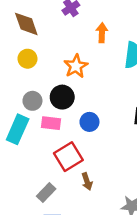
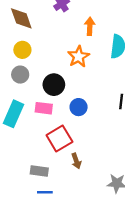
orange star: (76, 66) -> (79, 57), moved
gray circle: (32, 101) -> (20, 75), moved
gray rectangle: (46, 193) -> (39, 171), turned 54

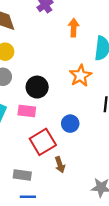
orange star: (79, 57) -> (80, 76), moved
blue circle: (79, 107) -> (70, 124), moved

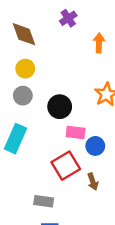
pink rectangle: (27, 111) -> (76, 132), moved
brown arrow: (60, 165) -> (93, 182), moved

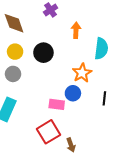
black circle: (60, 107) -> (43, 53), moved
blue circle: (95, 146) -> (73, 93), moved

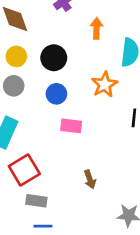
blue circle: (73, 93) -> (56, 94), moved
red square: (49, 132) -> (24, 170), moved

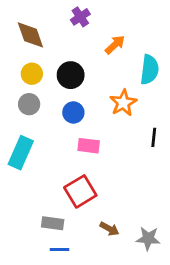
orange arrow: (97, 28) -> (115, 45), turned 45
red square: (24, 170) -> (80, 191), moved
brown arrow: (90, 179) -> (109, 229), moved, turned -42

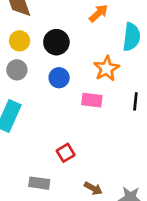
pink rectangle: (89, 146) -> (92, 100), moved
red square: (80, 191) -> (66, 153), size x0.6

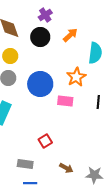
black circle: (56, 42) -> (40, 37), moved
blue circle: (59, 78) -> (40, 84), size x1.6

